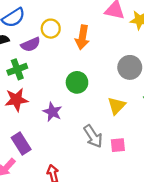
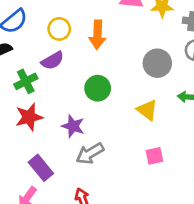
purple semicircle: (31, 44) -> (53, 61), moved
yellow triangle: (117, 106) -> (147, 110), turned -30
gray arrow: (93, 136) -> (90, 153), moved, turned 100

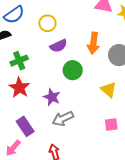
orange arrow: (97, 35) -> (93, 43), moved
purple semicircle: (53, 61) -> (59, 46), moved
red star: (29, 117) -> (19, 88), turned -30

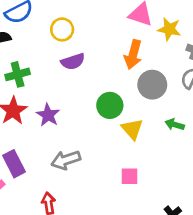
orange arrow: (93, 43) -> (133, 55), moved
green circle: (73, 70) -> (110, 105), moved
purple star: (52, 97) -> (48, 115), moved

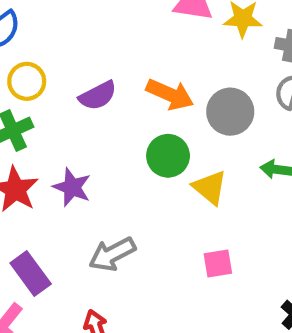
yellow circle: (62, 29) -> (27, 81), moved
orange arrow: (133, 55) -> (170, 94), moved, turned -72

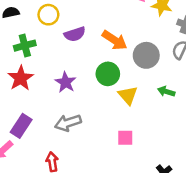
yellow circle: (27, 81) -> (48, 15), moved
purple star: (72, 187) -> (65, 82), moved
purple rectangle: (31, 274) -> (21, 126), turned 60

